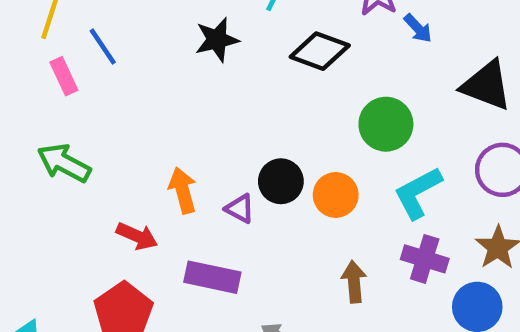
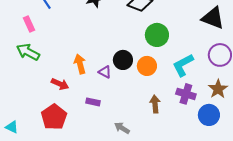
pink rectangle: (64, 76) -> (29, 24), moved
green circle: (386, 124) -> (157, 35), moved
purple rectangle: (212, 277) -> (93, 102), size x0.6

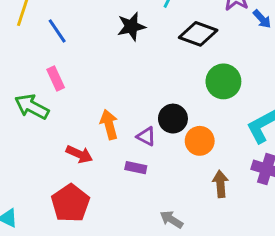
pink rectangle: (29, 24) -> (56, 78), moved
orange circle: (147, 66) -> (200, 141), moved
purple rectangle: (93, 102) -> (136, 168), moved

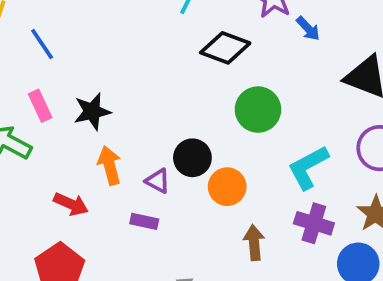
black star: (131, 26) -> (92, 111), moved

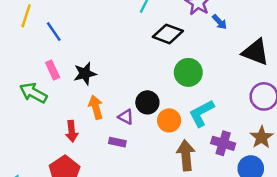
cyan L-shape: (308, 167) -> (201, 113), moved
red arrow: (71, 204) -> (72, 131), turned 60
brown arrow: (254, 243) -> (186, 155), size x1.4

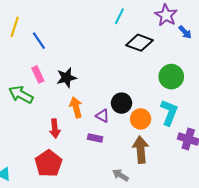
green circle: (188, 72) -> (171, 77), moved
cyan L-shape: (201, 113) -> (169, 113), turned 140
brown arrow: (186, 155) -> (141, 150), moved

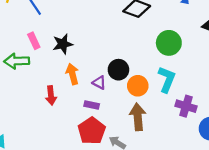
green arrow: (21, 95) -> (17, 61), turned -30
red pentagon: (48, 163) -> (92, 131), moved

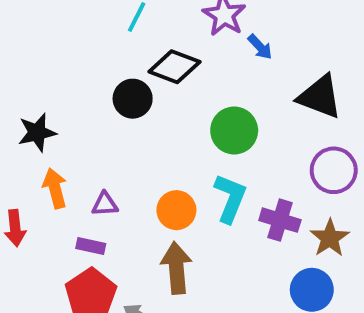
black circle: (118, 70) -> (133, 99), moved
purple triangle: (99, 83) -> (105, 204), turned -32
purple cross: (186, 106) -> (280, 220), moved

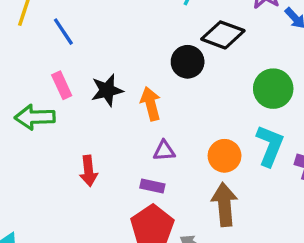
orange arrow: (55, 188) -> (151, 104), moved

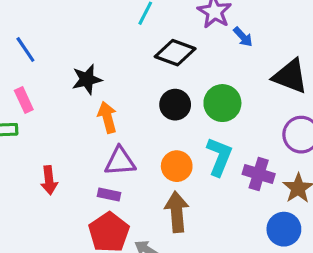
black circle: (188, 62) -> (175, 105), moved
black star: (107, 90) -> (87, 79), moved
purple triangle: (164, 151) -> (120, 161), size x1.5

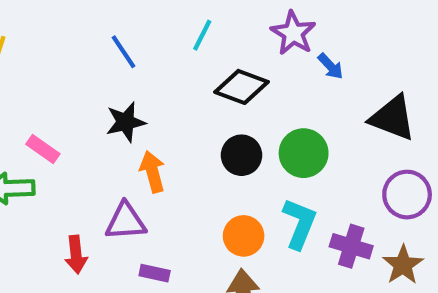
blue line: (25, 49) -> (124, 52), moved
pink rectangle: (24, 100) -> (43, 149), turned -30
purple triangle: (120, 161) -> (126, 221), moved

